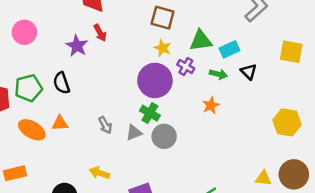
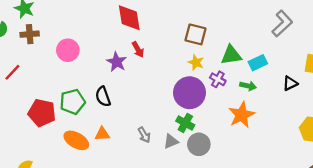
black triangle: (249, 72) -> (290, 83), moved, turned 49
orange star: (211, 105) -> (242, 115), size x1.6

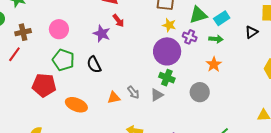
brown cross: (30, 34) -> (23, 32), moved
green pentagon: (73, 102) -> (63, 60), moved, turned -30
orange star: (242, 115) -> (214, 64), size x0.7
orange triangle: (102, 134) -> (114, 98), moved
gray circle: (199, 144) -> (200, 92), moved

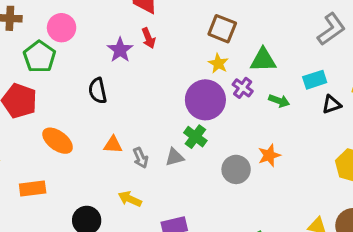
cyan rectangle: (222, 18) -> (315, 80), moved
green pentagon: (63, 60) -> (39, 57), moved
orange star: (214, 64) -> (269, 155), moved
gray arrow: (133, 92) -> (140, 158), moved

